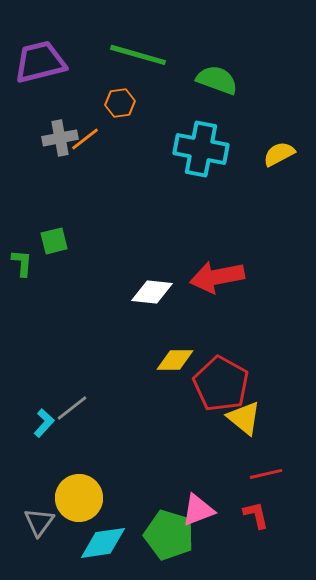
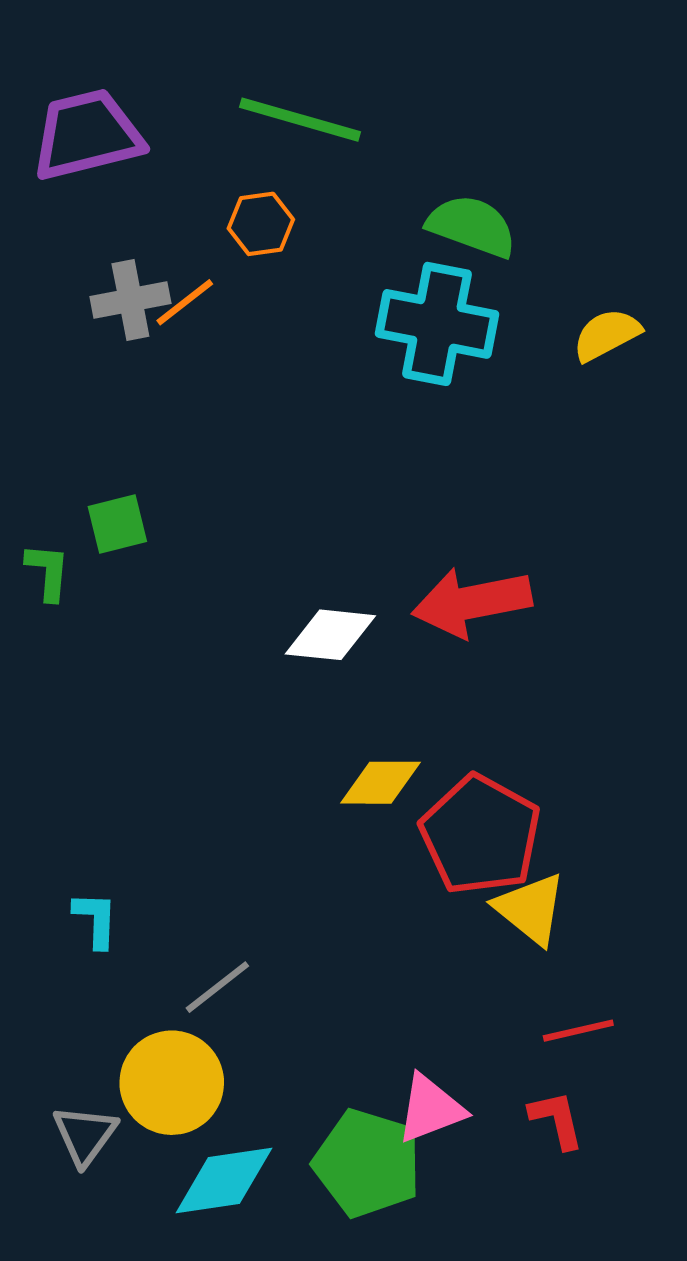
green semicircle: (217, 80) -> (472, 226), moved
gray line: (72, 408) -> (217, 987), moved
cyan L-shape: (44, 423) -> (96, 920), turned -40

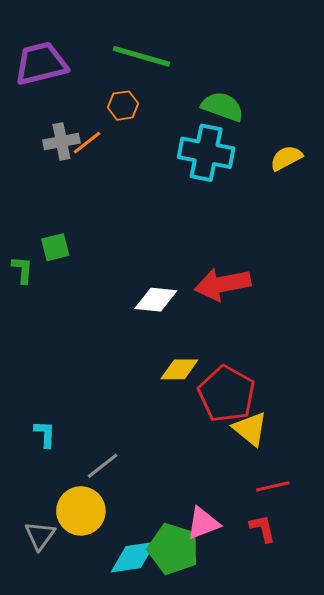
cyan diamond: (224, 1181) -> (133, 557), moved

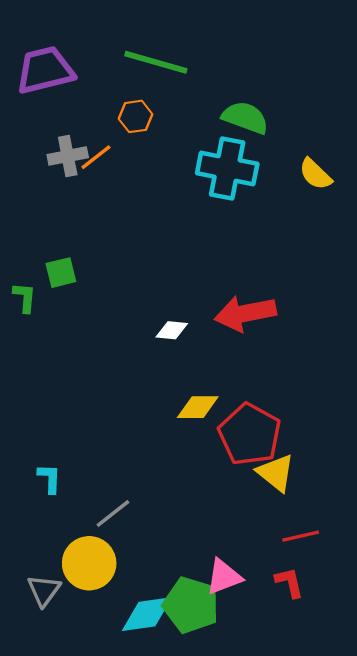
yellow semicircle: (286, 158) -> (315, 174), turned -108
white diamond: (156, 300) -> (172, 330), size x0.7

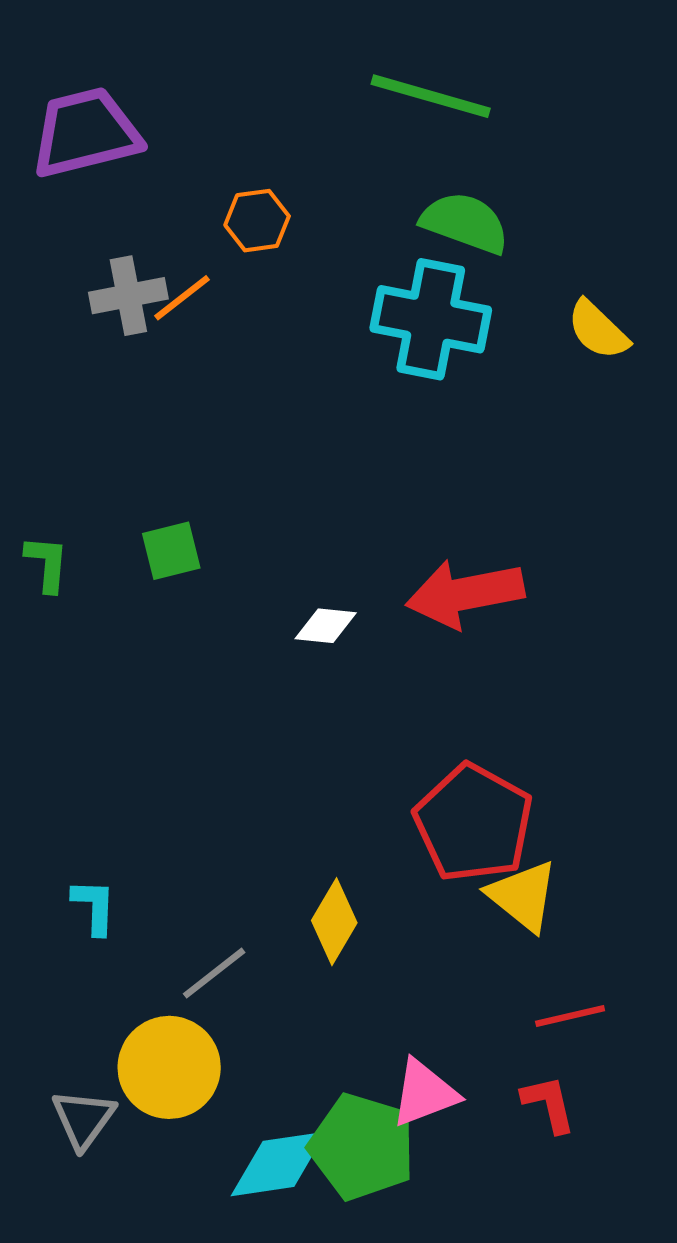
green line: (156, 62) -> (431, 96), moved
green square: (61, 273) -> (171, 551), moved
yellow diamond: (198, 407) -> (334, 922), moved, turned -60

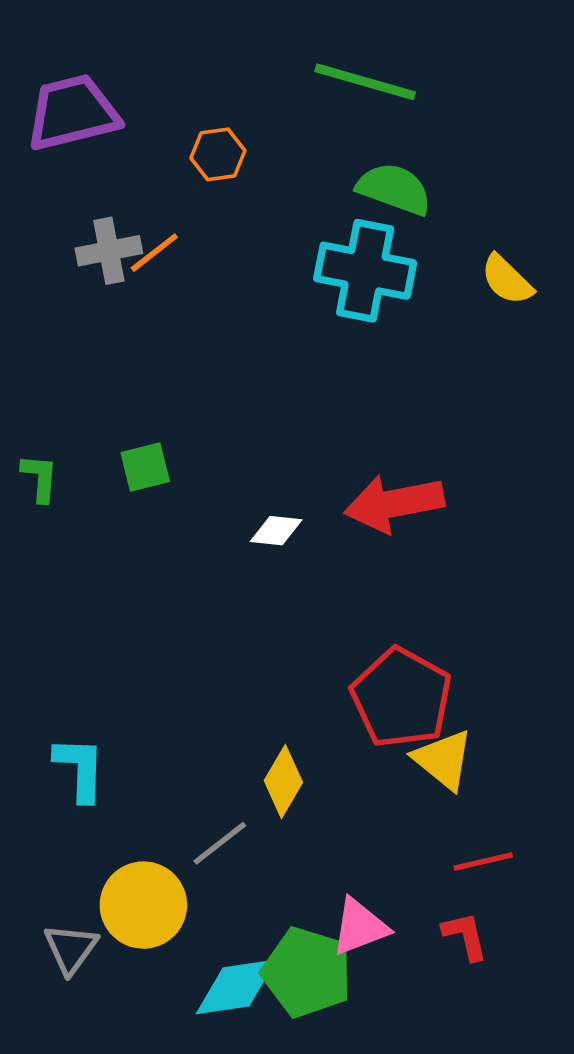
orange hexagon: (257, 221) -> (218, 154), moved
cyan L-shape: (94, 907) -> (80, 769), size x1.4
gray line: (214, 973) -> (220, 843), moved

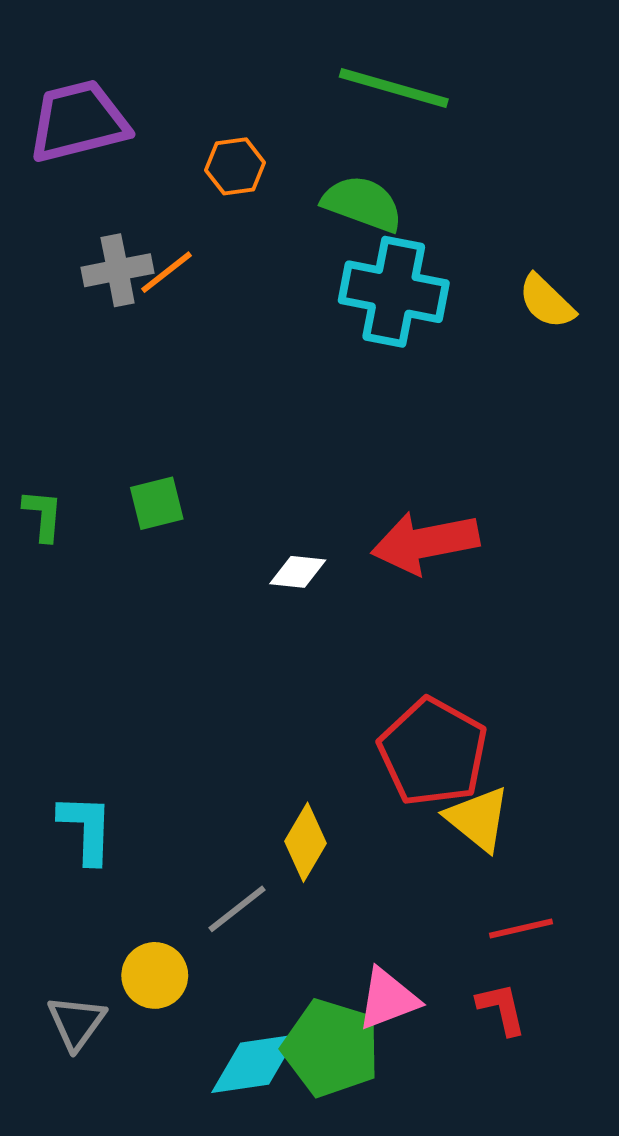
green semicircle: (394, 189) -> (362, 204), moved
yellow circle: (143, 905) -> (155, 975), size x0.7

